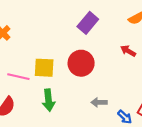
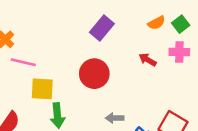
yellow square: (44, 68) -> (42, 89), moved
pink line: (18, 77) -> (23, 62), moved

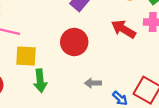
red arrow: (148, 60) -> (124, 29), size x1.5

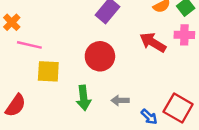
green arrow: (40, 81) -> (84, 98), moved

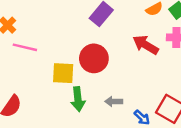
yellow square: (48, 71) -> (63, 73), moved

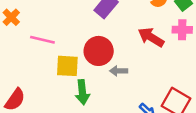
pink line: (25, 47) -> (42, 40), moved
gray arrow: (114, 101) -> (119, 71), moved

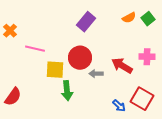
pink cross: (182, 30) -> (147, 57), moved
red arrow: (151, 37) -> (122, 66), moved

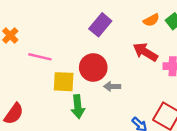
red arrow: (122, 66) -> (145, 52), moved

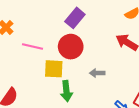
purple rectangle: (100, 25) -> (75, 18), moved
red circle: (93, 67) -> (71, 47), moved

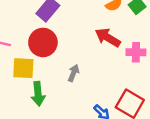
gray arrow: (97, 73) -> (74, 73), turned 112

